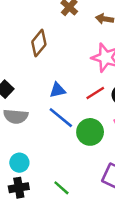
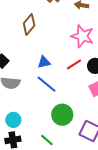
green circle: (90, 132) -> (62, 115), moved

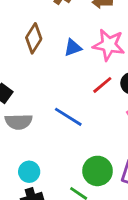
blue triangle: (44, 62) -> (73, 48), moved
green circle: (62, 115) -> (98, 171), moved

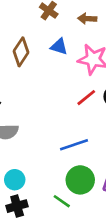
blue triangle: (73, 48) -> (59, 47), moved, turned 36
blue line: (68, 117) -> (74, 145), moved, turned -52

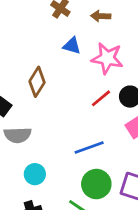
brown diamond: (21, 52) -> (37, 82), moved
cyan circle: (15, 180) -> (35, 174), moved

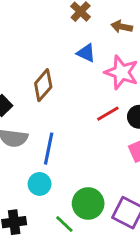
blue line: (89, 148) -> (49, 149), moved, turned -68
cyan circle: (35, 174) -> (40, 184), moved

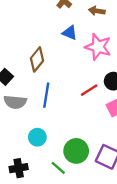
red line: (108, 114) -> (89, 90), moved
blue line: (49, 149) -> (46, 95), moved

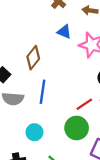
red line: (89, 90) -> (84, 104), moved
green circle: (76, 151) -> (77, 128), moved

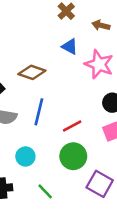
brown diamond: (33, 58) -> (32, 72), turned 65
red line: (84, 104) -> (72, 126), moved

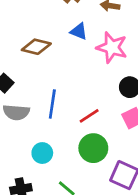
brown diamond: (32, 72) -> (36, 47), moved

